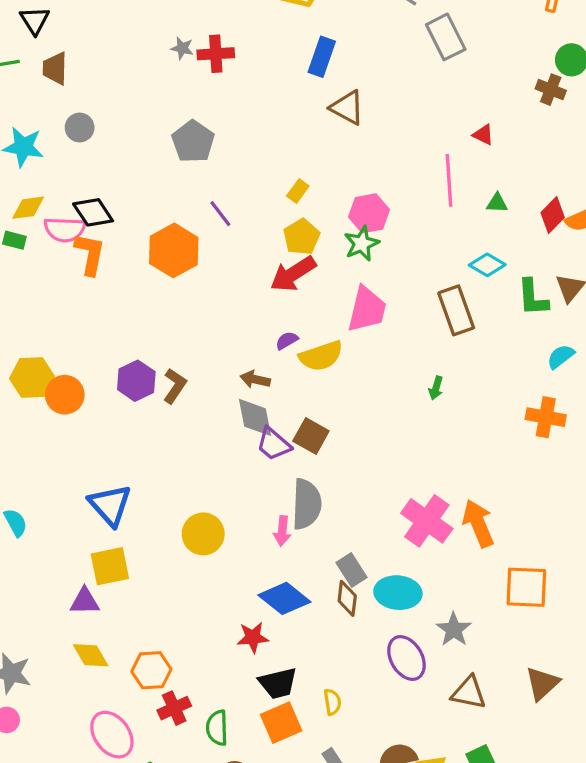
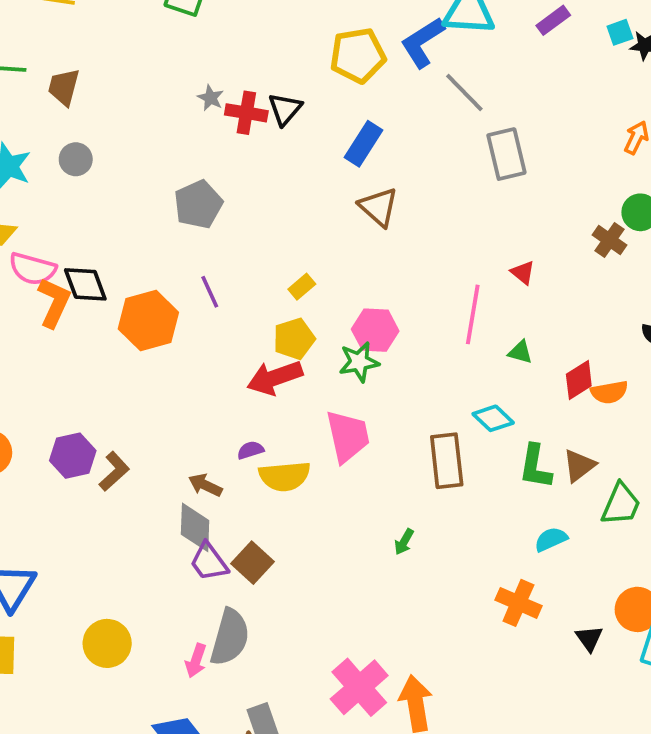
black triangle: (35, 20) -> (285, 109), moved
black diamond: (93, 212) -> (85, 284), moved
pink trapezoid: (367, 309) -> (348, 436), turned -39

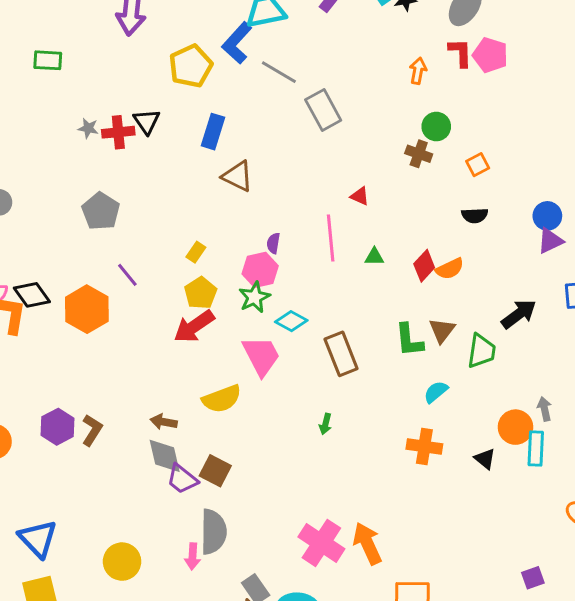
cyan diamond: (493, 418) -> (291, 321), moved
purple semicircle: (250, 450) -> (273, 243), moved, turned -48

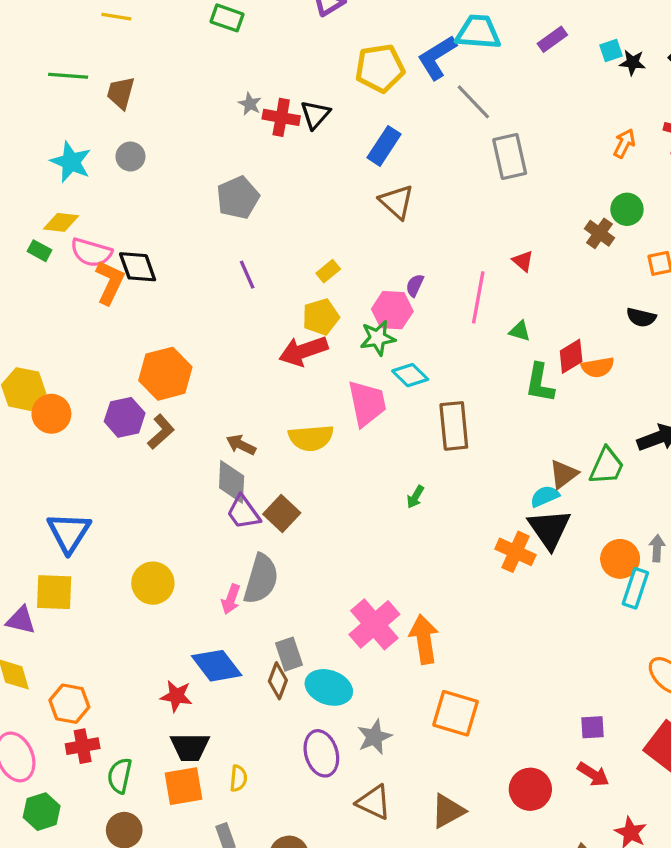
orange hexagon: (87, 309) -> (165, 374), moved
brown triangle: (442, 330) -> (563, 474), moved
green L-shape: (409, 340) -> (540, 383), moved
black triangle: (485, 459) -> (549, 529), moved, size x1.8

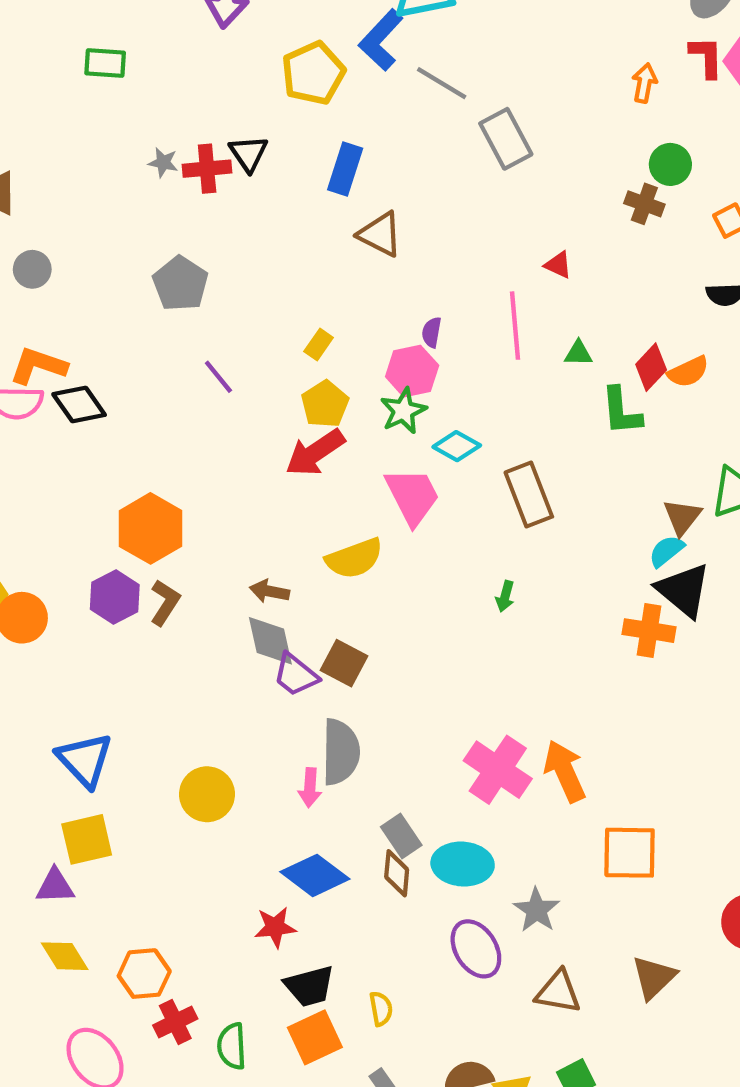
orange L-shape: (110, 282) -> (38, 366), moved, turned -81

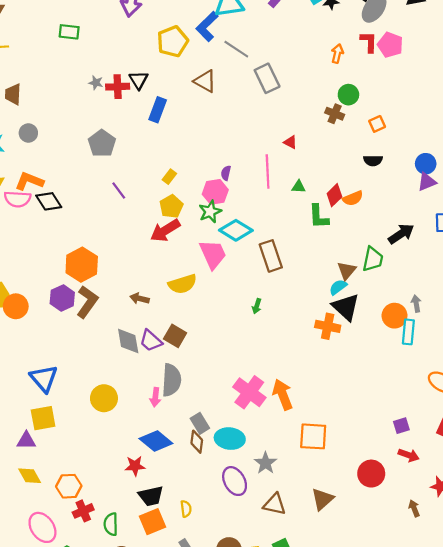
blue rectangle: (345, 169) -> (158, 110), moved
brown triangle: (380, 234) -> (205, 81), moved
cyan diamond: (457, 446) -> (236, 230), size x1.4
brown L-shape: (165, 602) -> (87, 302), size x1.4
gray diamond: (270, 641) -> (128, 341), moved

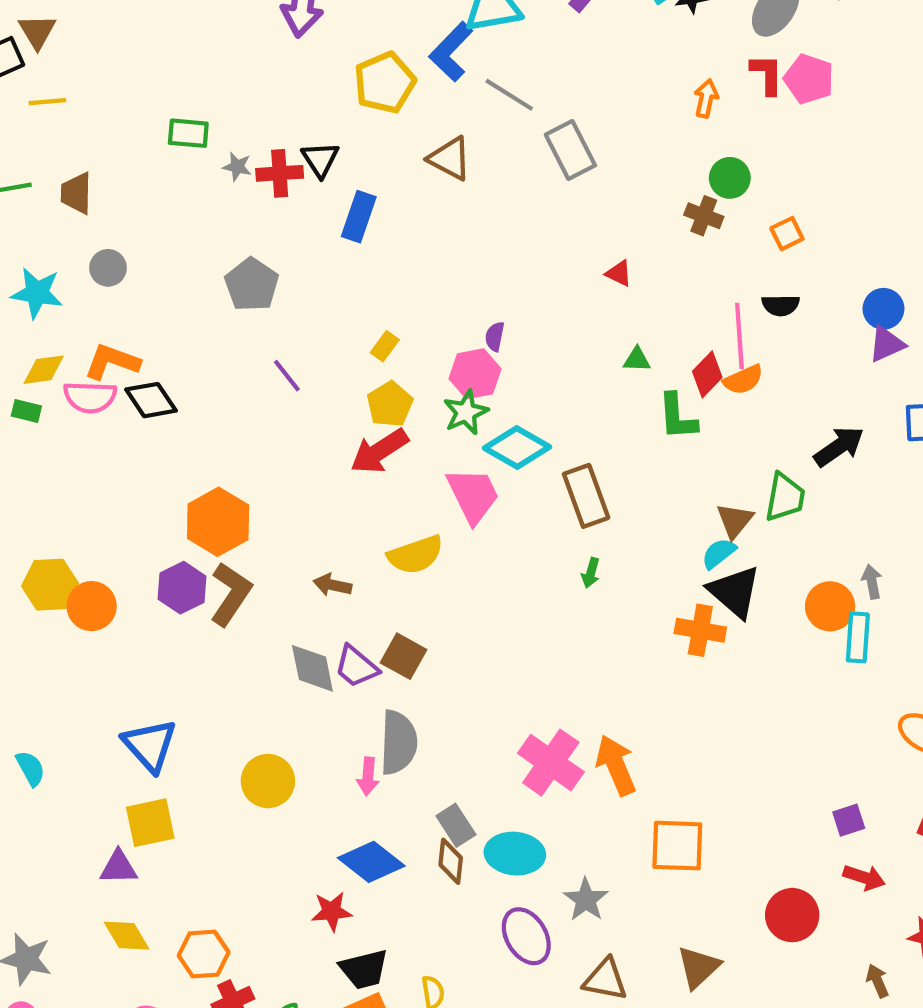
green rectangle: (69, 32) -> (188, 133), moved
pink line: (268, 172) -> (739, 336), moved
green arrow: (257, 306) -> (591, 573), moved

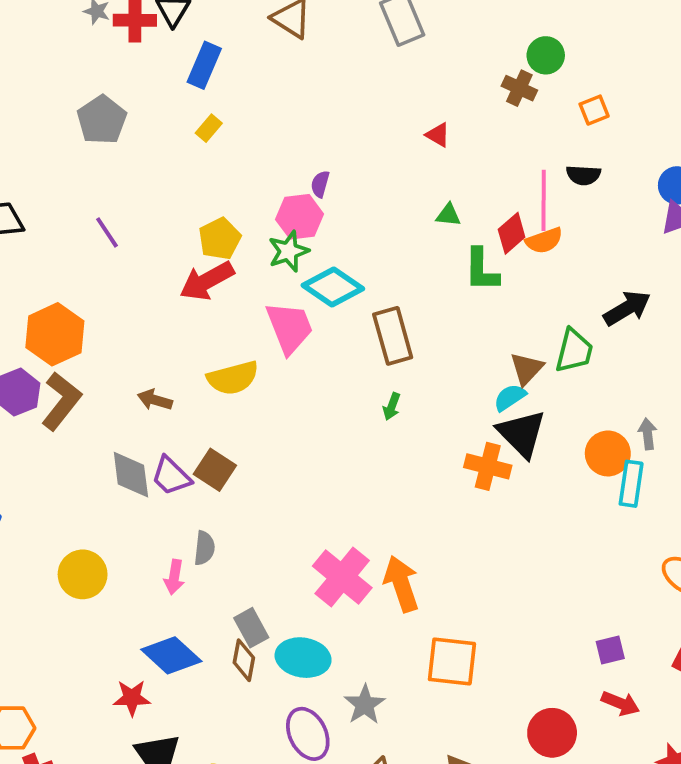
yellow rectangle: (385, 346) -> (209, 128), moved
purple line: (287, 376) -> (107, 232), moved
gray semicircle: (398, 742) -> (204, 548), size x0.6

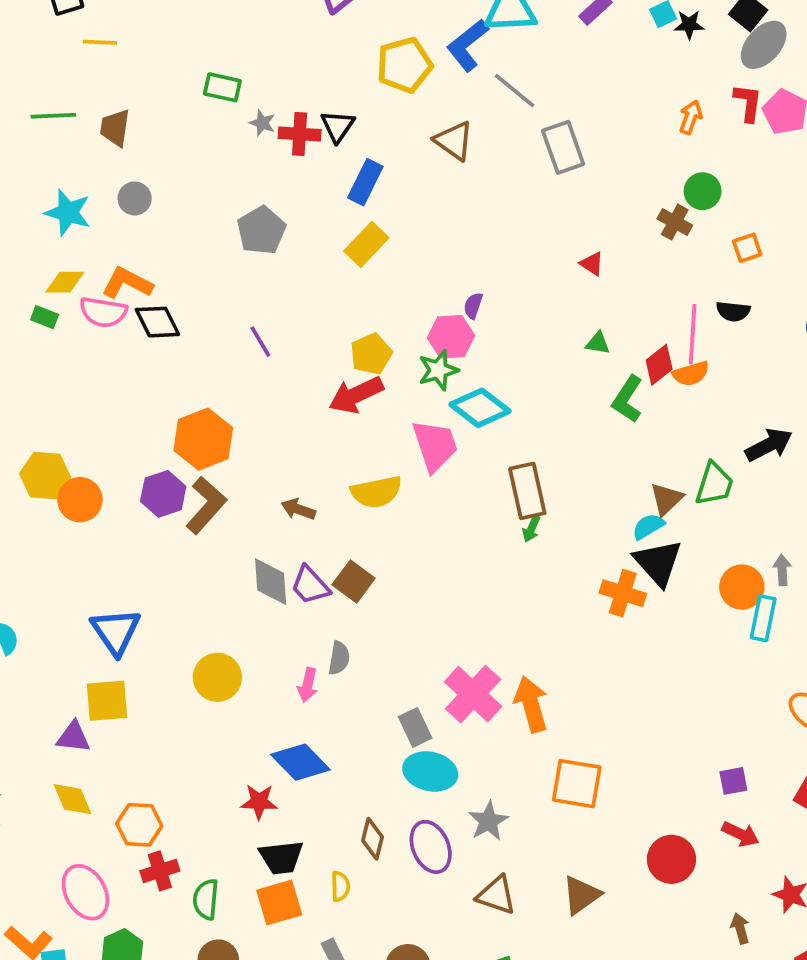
yellow rectangle: (209, 128) -> (366, 244), size x1.6
green L-shape: (482, 270) -> (627, 399), turned 30
brown rectangle: (393, 336) -> (527, 491), moved
gray rectangle: (251, 628) -> (415, 727), moved
brown diamond: (244, 660) -> (373, 839), moved

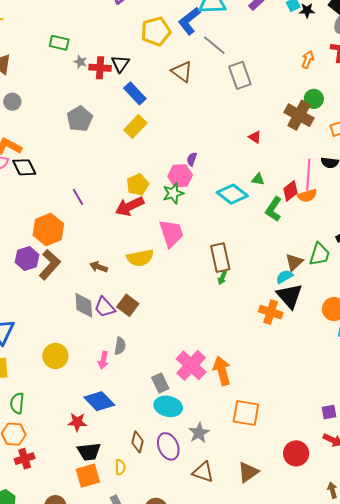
blue rectangle: (365, 182) -> (135, 93), turned -70
brown cross: (675, 222) -> (299, 115), size x1.6
purple line: (260, 342) -> (78, 197), moved
cyan diamond: (480, 408) -> (232, 194), moved
green semicircle: (206, 899) -> (17, 403), moved

